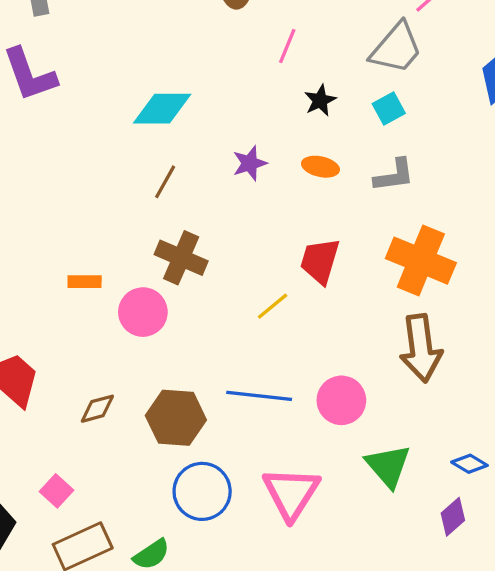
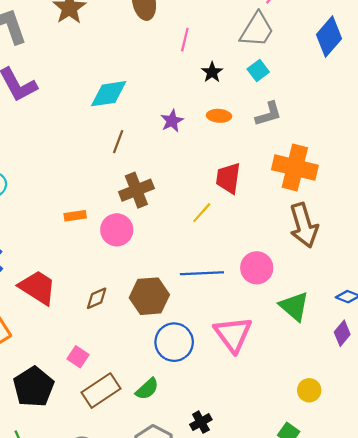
brown cross: (181, 258) -> (136, 190), turned -36

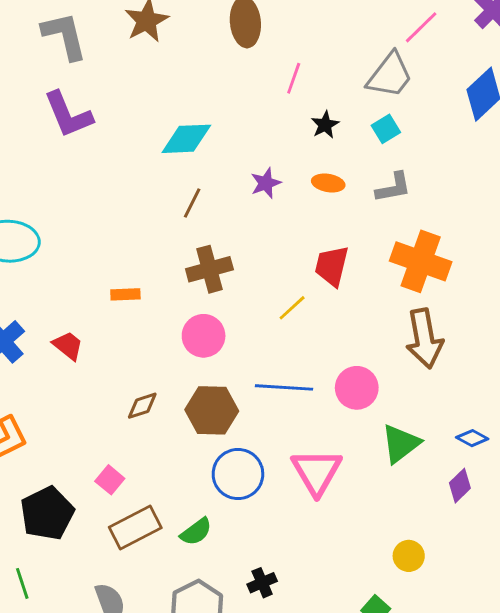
pink circle: (117, 230) -> (204, 336), moved
red trapezoid: (38, 287) -> (68, 346), moved, size x0.6
green triangle: (294, 306) -> (401, 444), turned 36

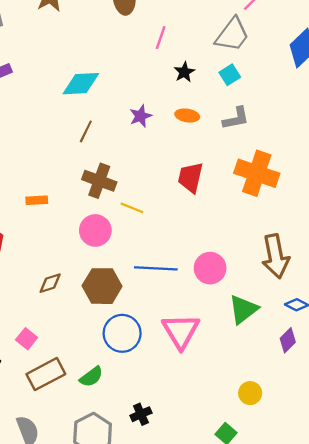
brown cross: (209, 269) -> (99, 181), turned 36
yellow line: (292, 308) -> (132, 208), moved, turned 65
brown arrow: (424, 339) -> (276, 256), moved

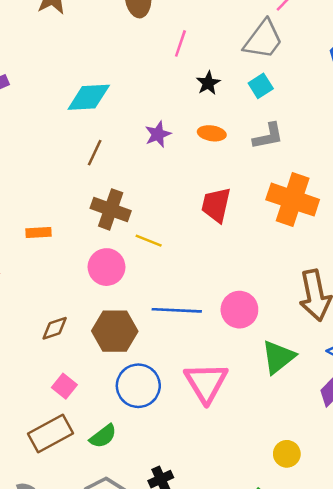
pink square: (27, 339) -> (64, 386), moved

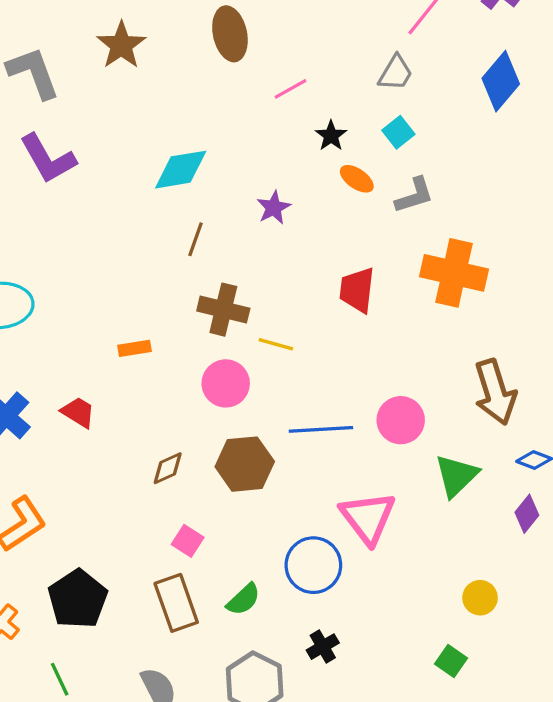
gray trapezoid: (263, 39) -> (395, 73), size x0.7
pink line: (180, 43) -> (290, 89), turned 48
orange ellipse: (212, 133) -> (357, 179), moved, turned 32
blue circle: (138, 386) -> (313, 565), moved
brown rectangle: (50, 433) -> (176, 603), turned -75

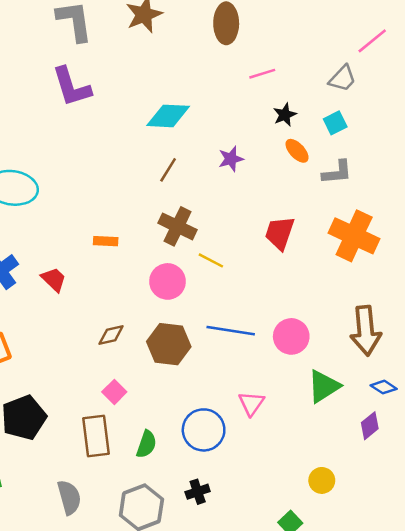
pink triangle: (368, 518) -> (251, 403), size x0.6
green semicircle: (244, 599) -> (146, 444), turned -40

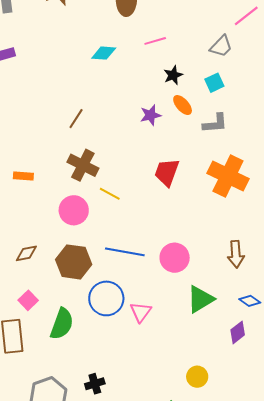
cyan diamond: (168, 116) -> (104, 53), moved, size x0.7
purple star: (231, 159) -> (151, 115), moved
brown arrow: (366, 331) -> (236, 254), size x0.7
blue circle: (204, 430) -> (106, 298), moved
green semicircle: (146, 444) -> (62, 324), moved, size x1.4

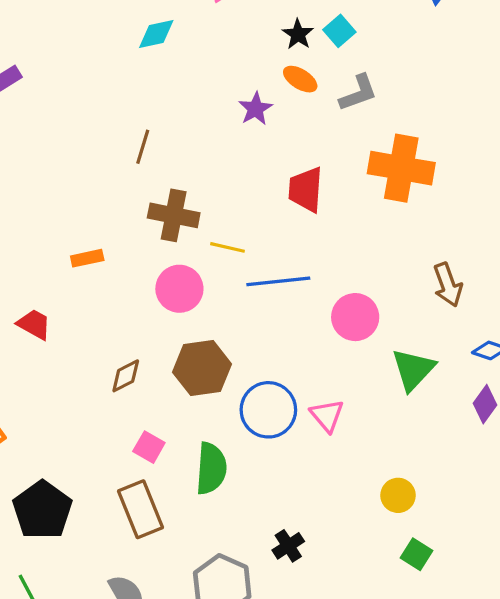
black star: (173, 75) -> (298, 34), moved
blue line: (125, 252) -> (278, 281), moved
yellow circle: (197, 377) -> (398, 495), moved

